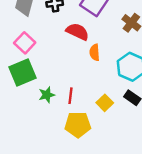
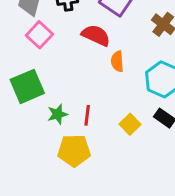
pink square: (25, 43) -> (39, 35), moved
yellow pentagon: (78, 124) -> (74, 151), moved

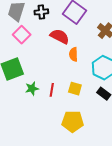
yellow square: (130, 124) -> (75, 89), moved, turned -32
yellow pentagon: (74, 151) -> (73, 121), moved

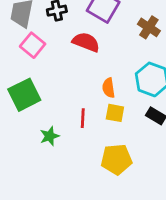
orange semicircle: (73, 54) -> (109, 88), moved
green star: (32, 88) -> (50, 136), moved

